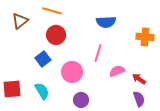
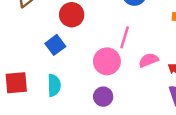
pink circle: (72, 72) -> (107, 61), moved
cyan semicircle: (42, 91) -> (54, 85), turned 30

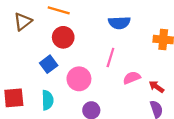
pink circle: (107, 61) -> (79, 79), moved

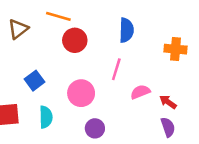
blue semicircle: (119, 23) -> (126, 30), turned -85
red circle: (63, 37) -> (75, 40), moved
blue square: (49, 64) -> (35, 81), moved

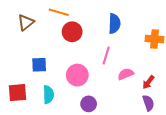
blue square: (35, 81) -> (39, 65), turned 35
red arrow: (168, 102) -> (148, 82), turned -88

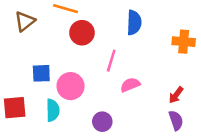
pink line: (106, 55) -> (111, 61), moved
pink semicircle: (126, 74) -> (130, 85), moved
pink circle: (77, 75) -> (71, 86), moved

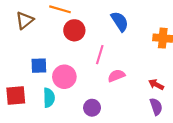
blue semicircle: (134, 23) -> (120, 21), turned -35
red arrow: (176, 95) -> (156, 84), turned 80

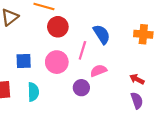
blue semicircle: (120, 21) -> (102, 34), moved
pink circle: (64, 77) -> (57, 62), moved
purple circle: (92, 108) -> (81, 88), moved

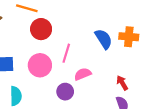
blue semicircle: (102, 34) -> (104, 39), moved
red arrow: (137, 79) -> (122, 83), turned 32

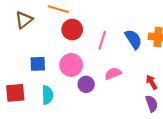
pink line: (66, 53) -> (102, 40), moved
purple circle: (65, 92) -> (86, 84), moved

